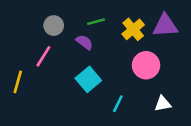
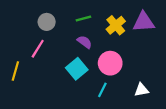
purple semicircle: (84, 42) -> (85, 42), moved
pink circle: (146, 65) -> (110, 63), moved

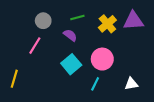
purple semicircle: (85, 42) -> (70, 35), moved
yellow line: (15, 71) -> (14, 79), moved

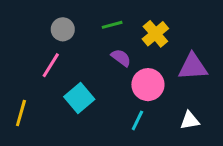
purple triangle: (133, 21) -> (193, 67), moved
purple semicircle: (70, 35) -> (121, 58), moved
cyan square: (71, 64) -> (79, 98), moved

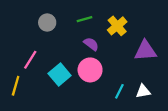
pink line: (51, 65) -> (30, 60), moved
pink circle: (148, 85) -> (90, 70), moved
cyan line: (137, 120) -> (119, 91), moved

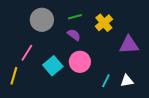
gray circle: (47, 23) -> (42, 20), size x1.5
purple semicircle: (91, 44) -> (74, 35), moved

